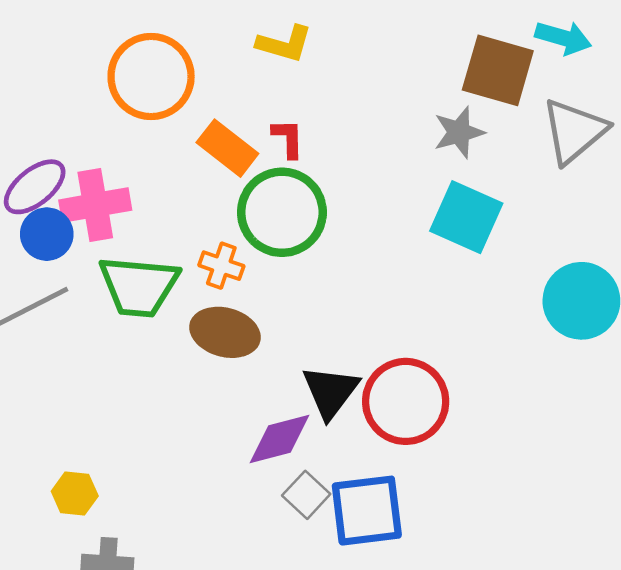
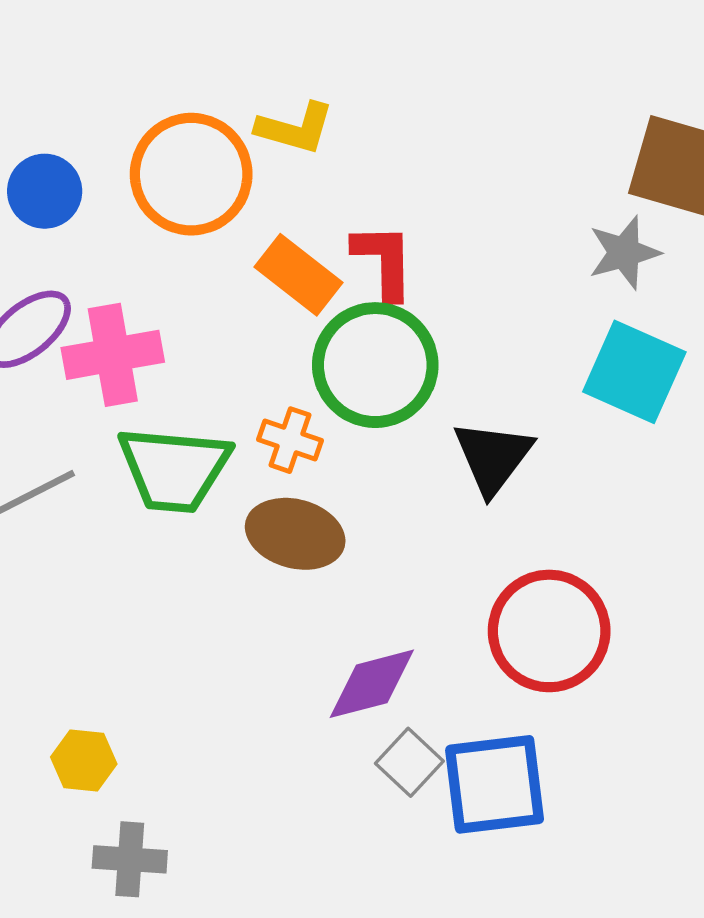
yellow L-shape: (284, 44) -> (295, 128), moved
red L-shape: (288, 138) -> (384, 261), size x1.4
blue circle: (47, 234) -> (45, 191), moved
black triangle: (330, 392) -> (493, 457), moved

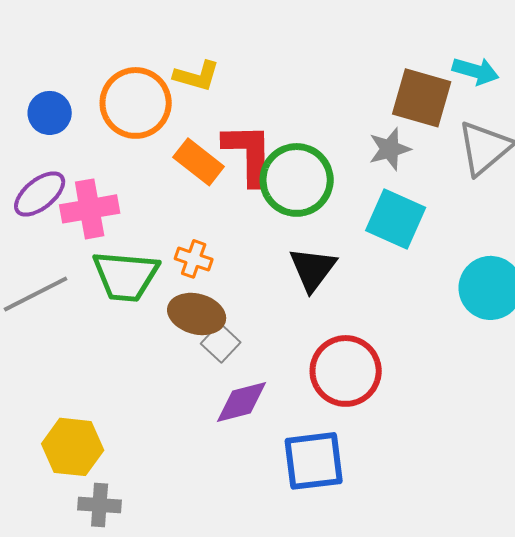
red L-shape: (384, 261) -> (249, 154), size x1.4
green circle: (375, 365) -> (297, 180), moved
yellow hexagon: (84, 761) -> (73, 447), size x1.6
gray square: (409, 762) -> (221, 343), moved

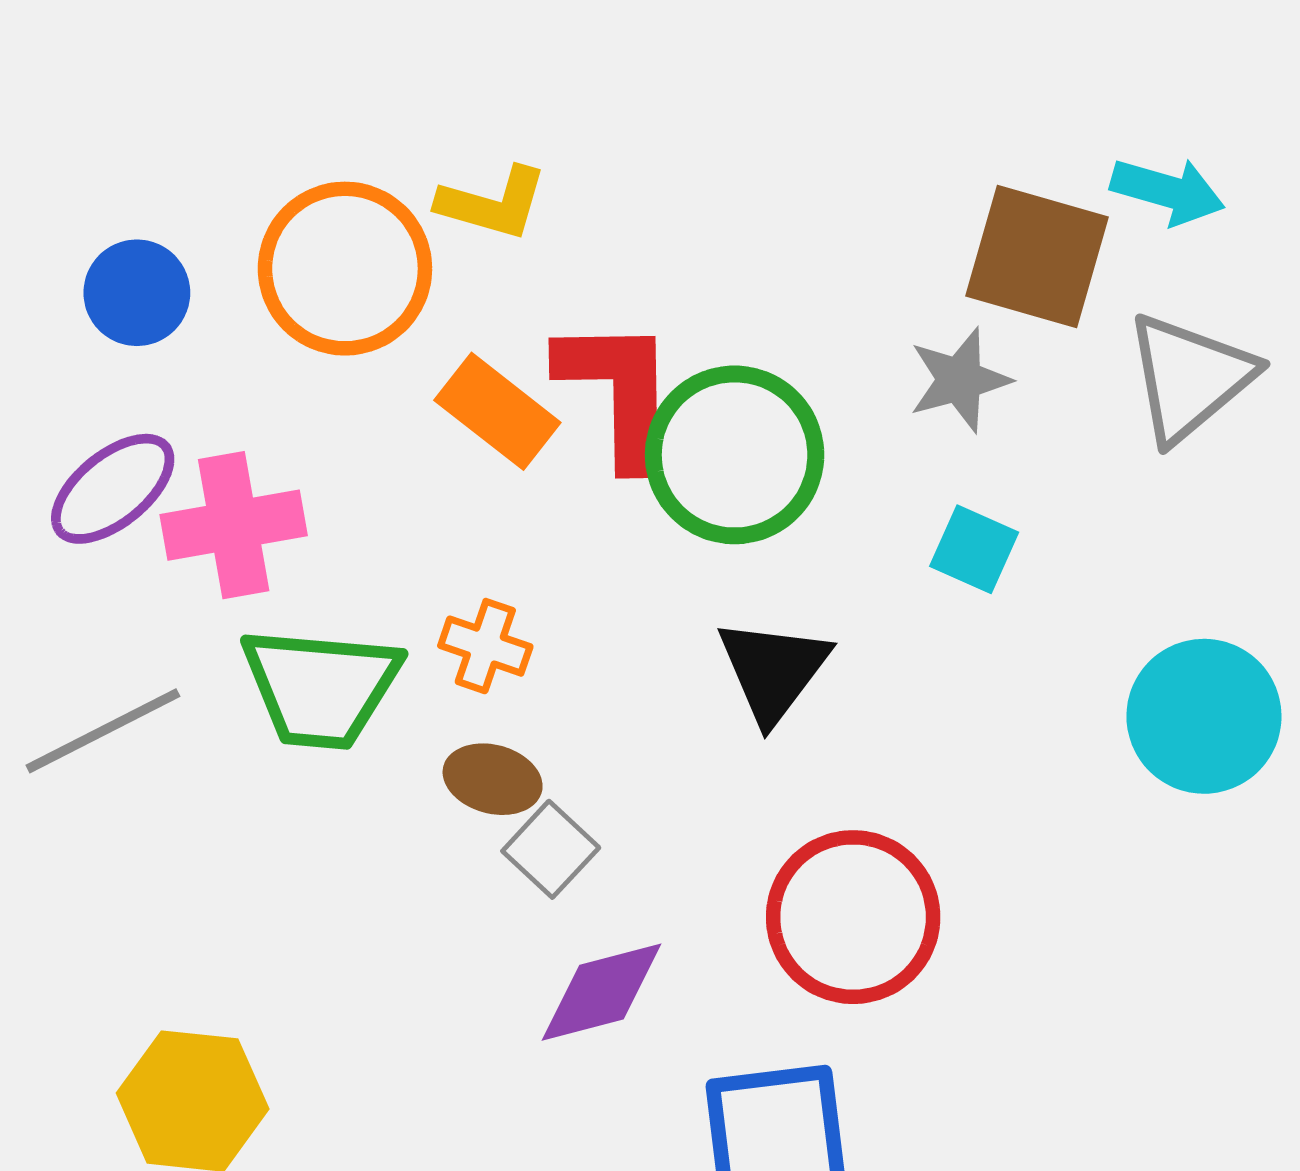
cyan square: (396, 219) -> (974, 549), size x0.6
brown ellipse: (197, 314) -> (493, 779), size x0.7

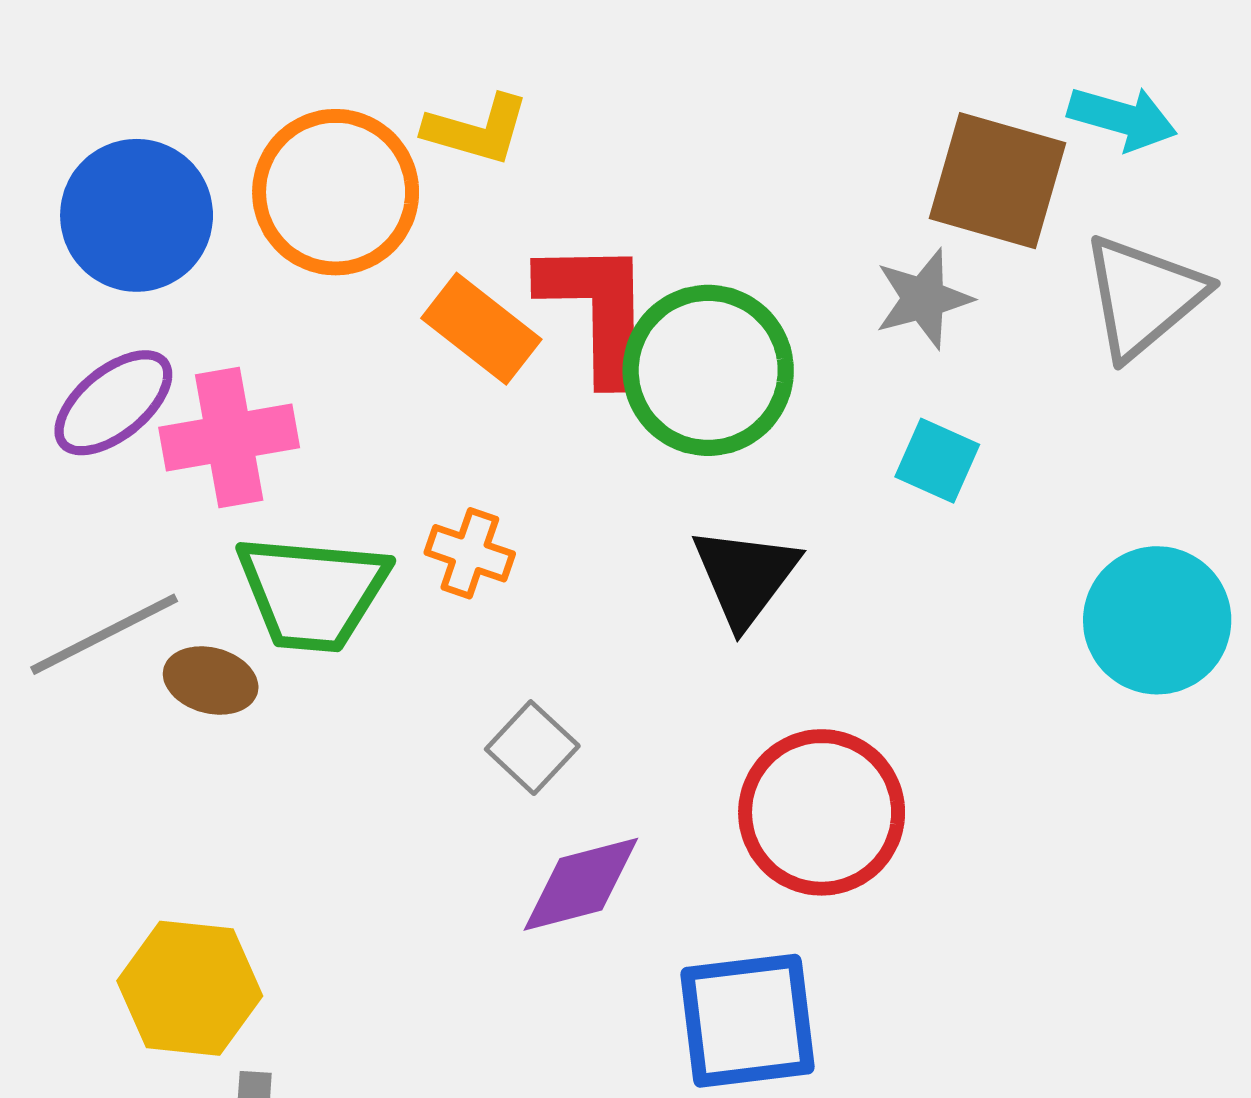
blue circle: (137, 293) -> (137, 215), size x1.5
brown ellipse: (493, 779) -> (211, 680), moved

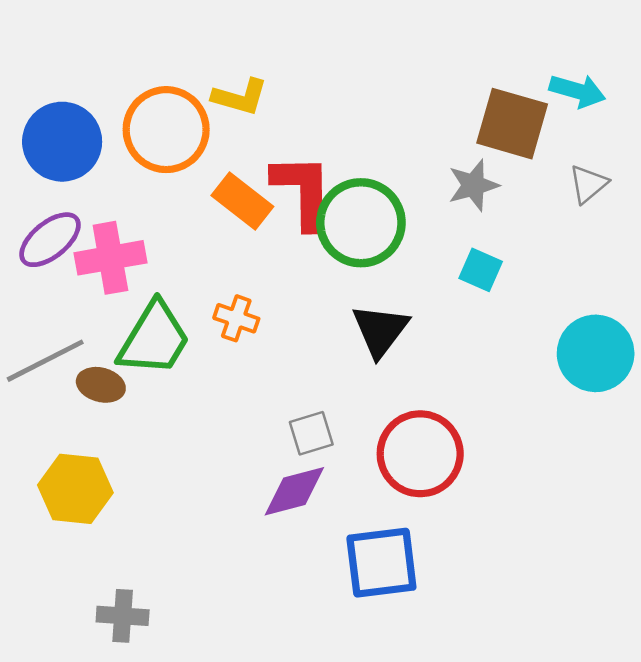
gray triangle: (1143, 296) -> (588, 184), size x0.6
green trapezoid: (312, 593) -> (154, 339), turned -64
gray square: (532, 748) -> (311, 433), moved, turned 30
yellow hexagon: (190, 988) -> (75, 489), moved

